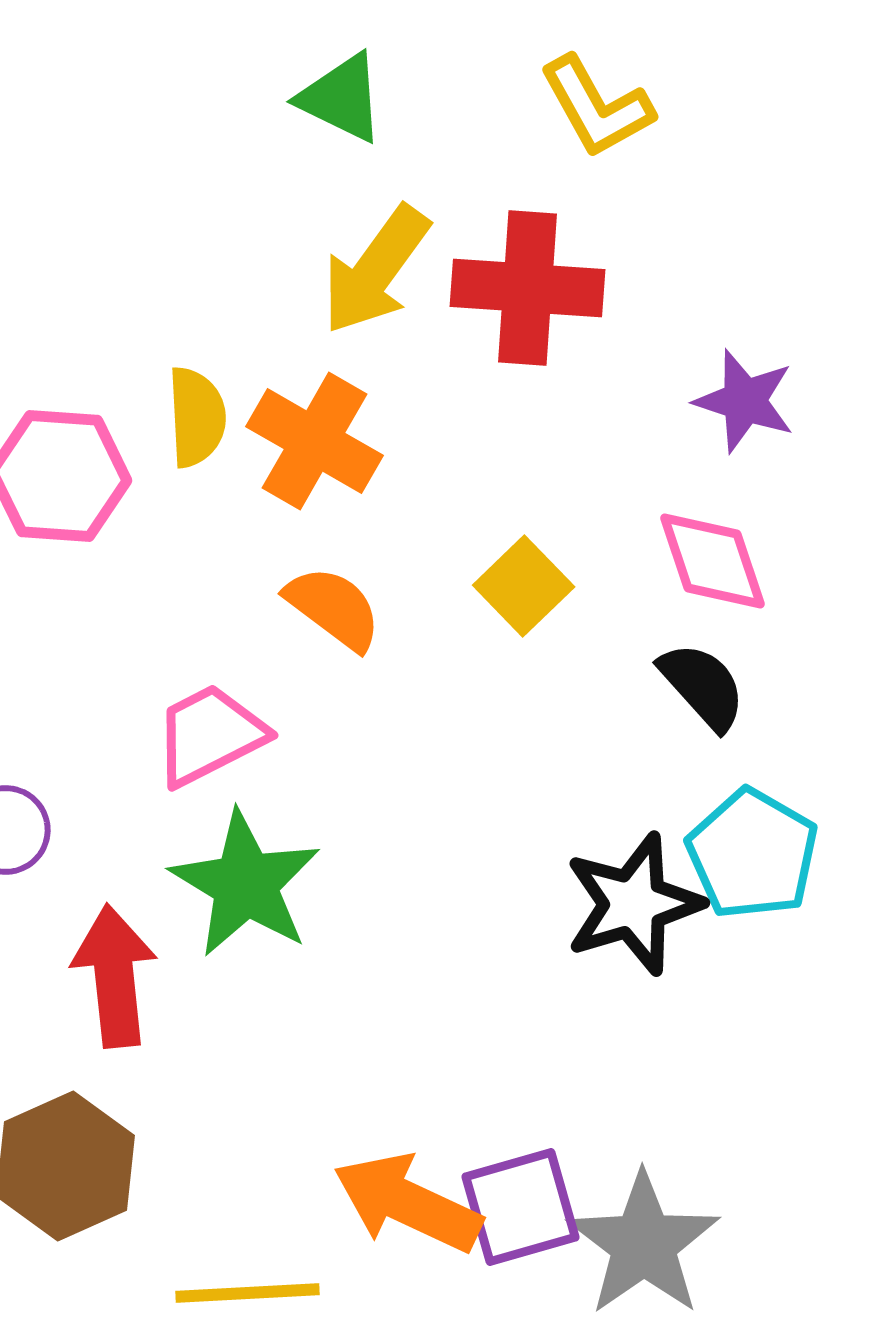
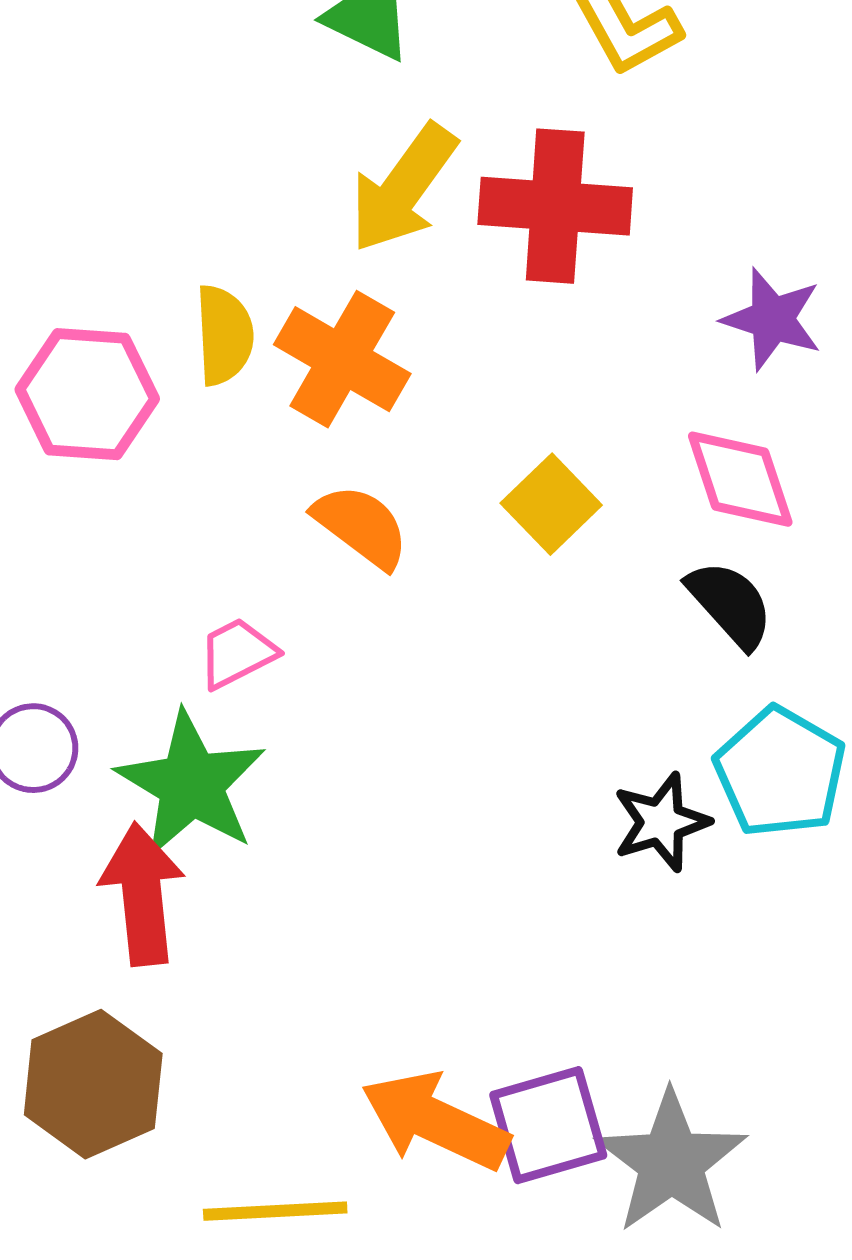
pink trapezoid: (210, 735) -> (237, 653), size x0.7
green star: (246, 884) -> (191, 784), moved
black star: (634, 904) -> (661, 822), size x0.7

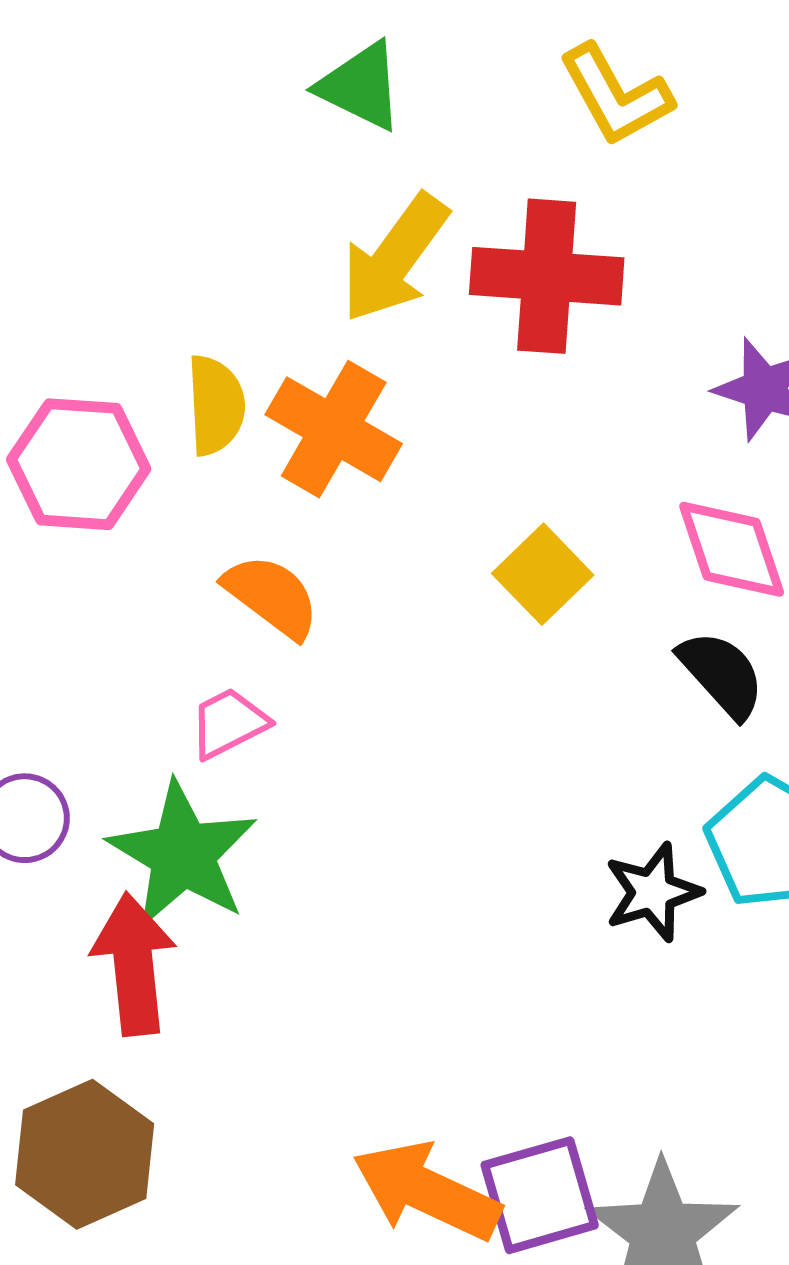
orange semicircle: (361, 526) -> (272, 596), moved

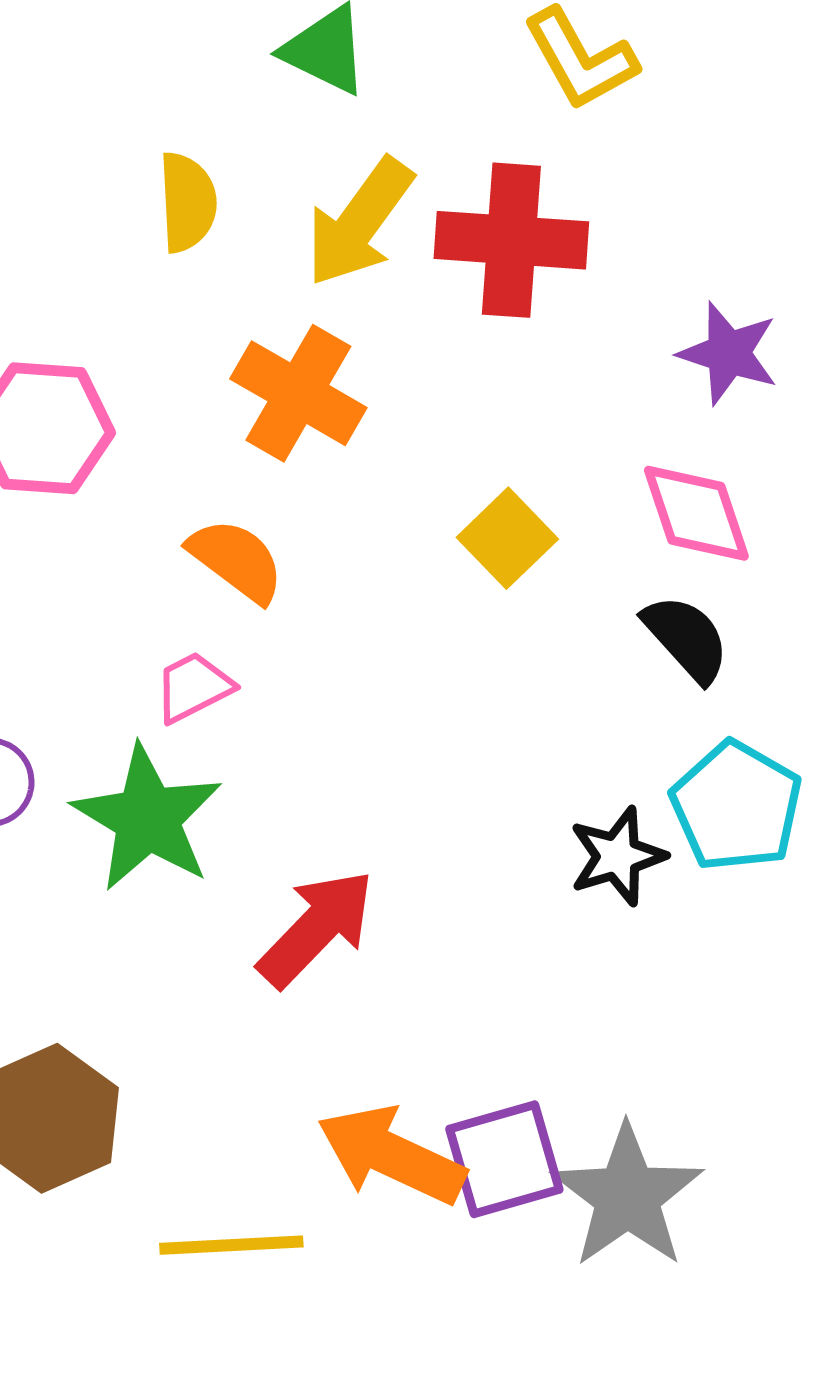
yellow semicircle: (216, 405) -> (187, 202), moved
red arrow: (134, 964) -> (316, 928), moved, turned 50

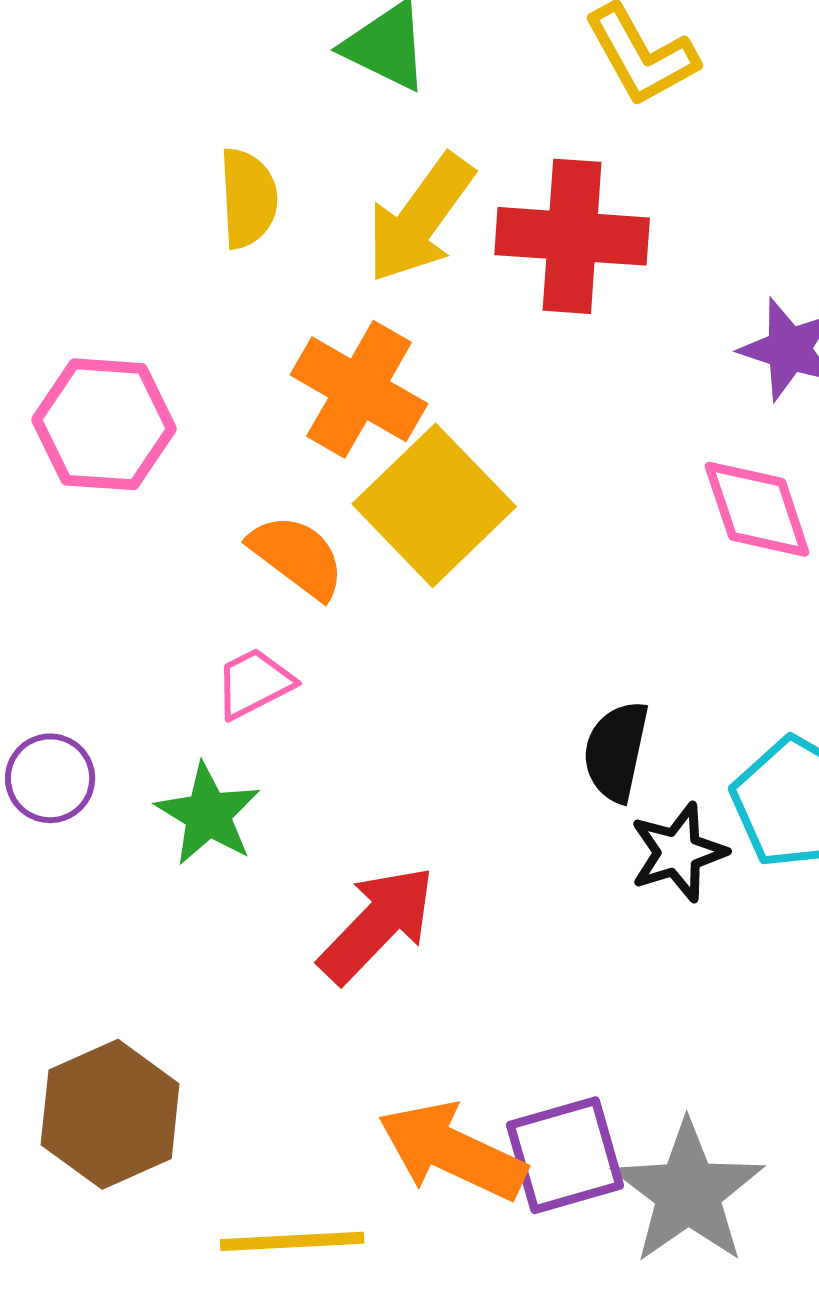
yellow square: (507, 538) -> (434, 505), moved, size x1.6
black semicircle: (686, 638) -> (616, 751), moved, turned -126
green star: (147, 818) -> (208, 814), size x0.7

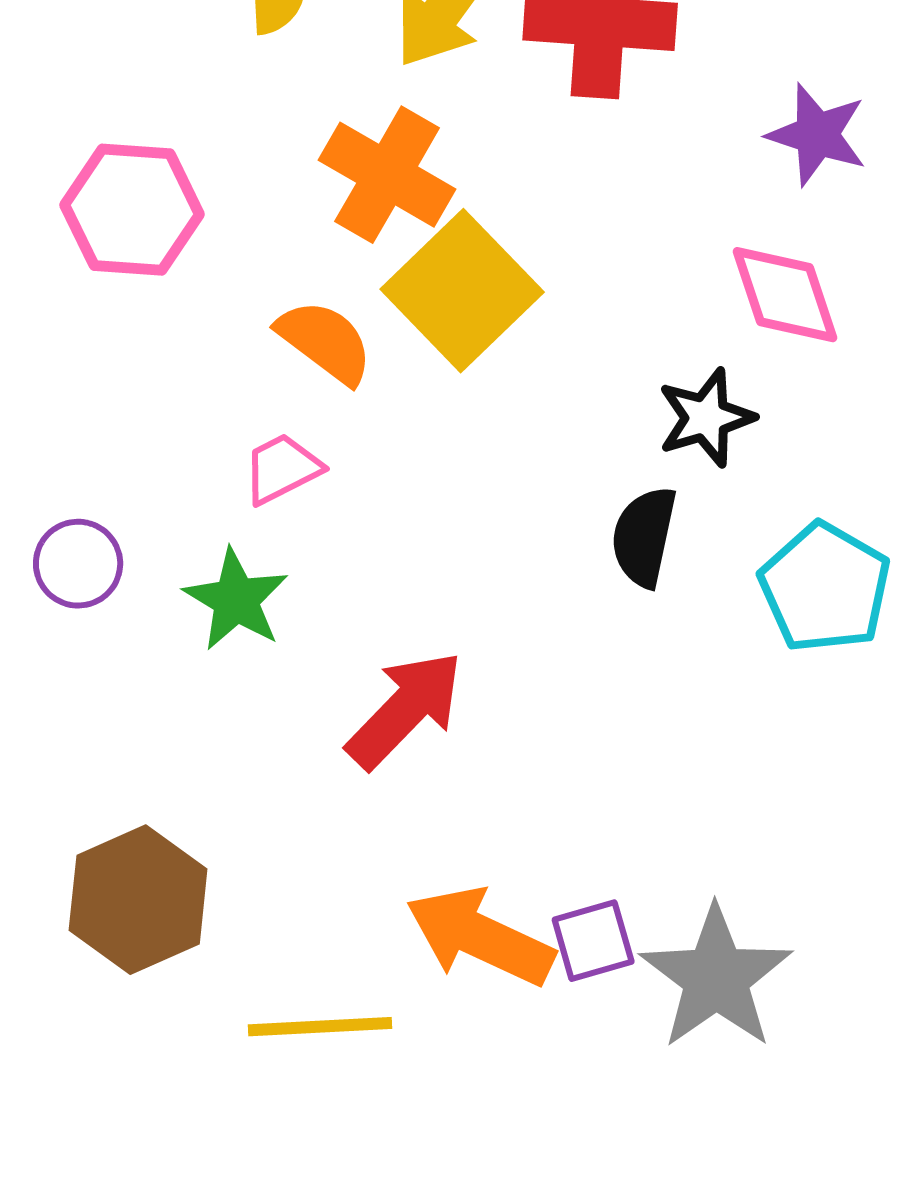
black star: (678, 852) -> (706, 418), moved
purple square: (565, 1155) -> (593, 941), size x0.7

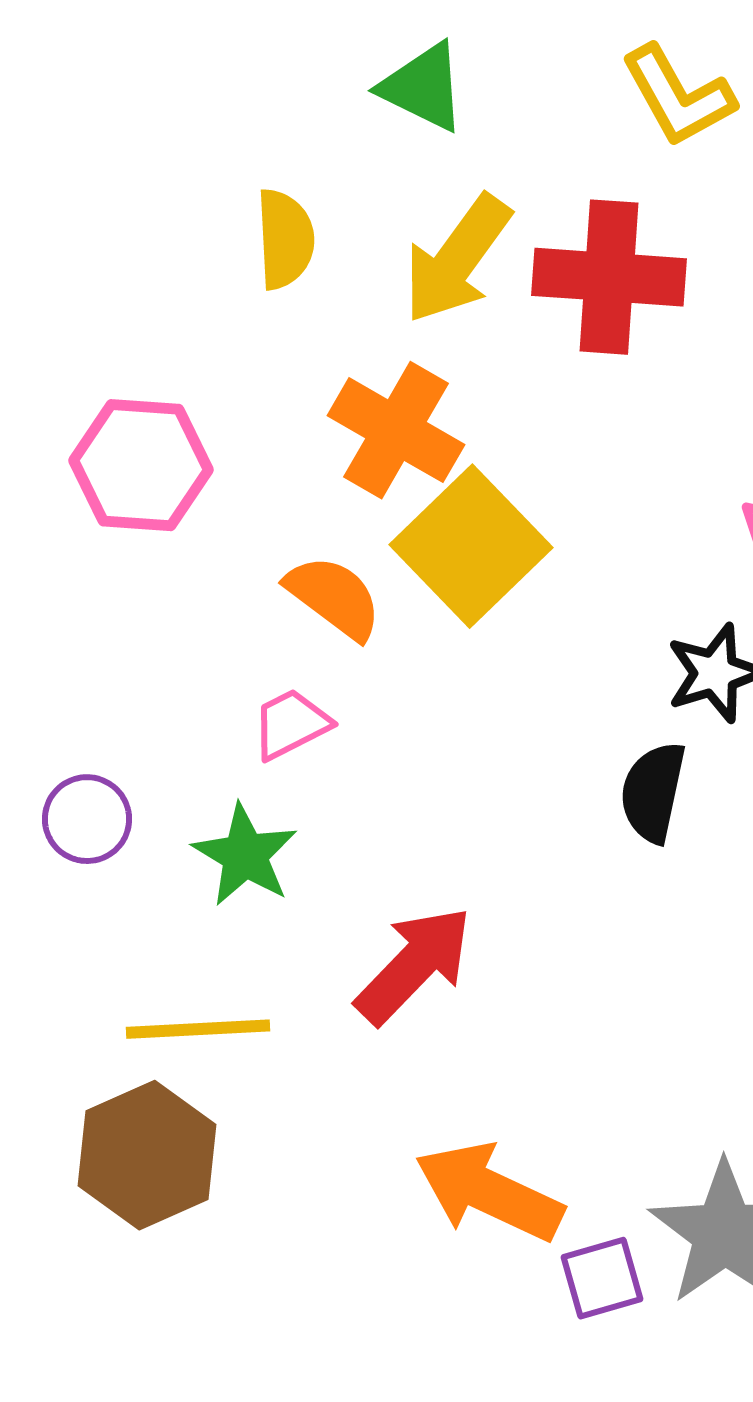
purple square: (593, 941) -> (602, 1278), moved
yellow line: (320, 1027) -> (198, 1029), moved

